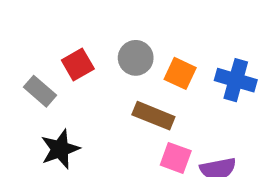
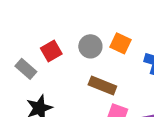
orange square: (180, 73) -> (120, 43), moved

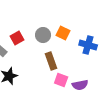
brown rectangle: (102, 85) -> (51, 61), turned 48

